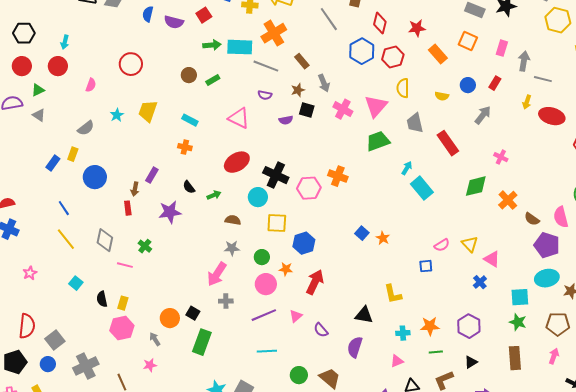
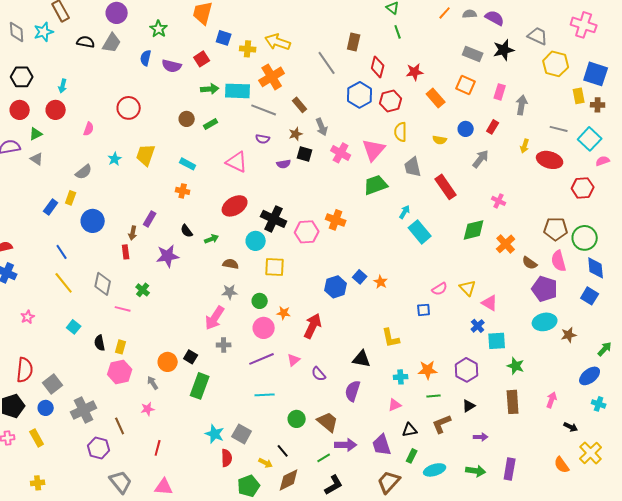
gray line: (543, 79) -> (559, 129), moved
blue hexagon: (304, 243) -> (336, 287), moved
cyan square: (520, 297) -> (497, 341), moved
brown pentagon: (558, 324) -> (556, 229), moved

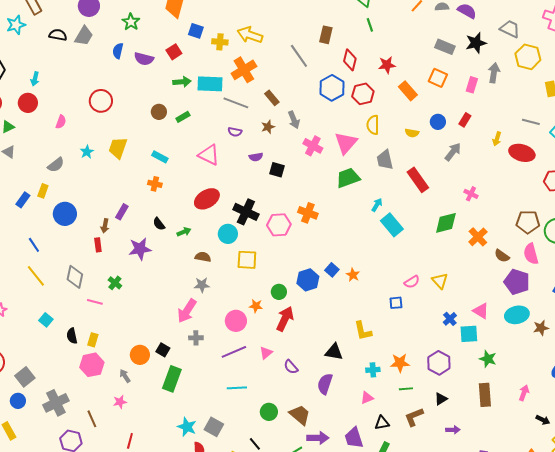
gray arrow: (522, 105) -> (494, 73), moved
black square: (305, 154) -> (277, 170), moved
green circle: (260, 301) -> (279, 292), moved
pink triangle: (490, 303) -> (481, 311), moved

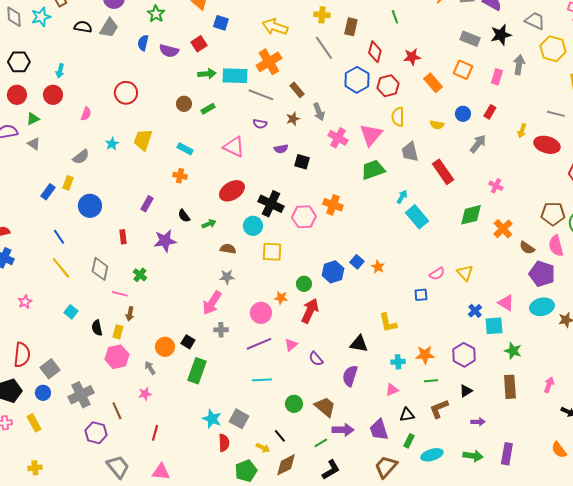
yellow cross: (220, 42) -> (322, 15), moved
brown arrow: (105, 226) -> (130, 314), moved

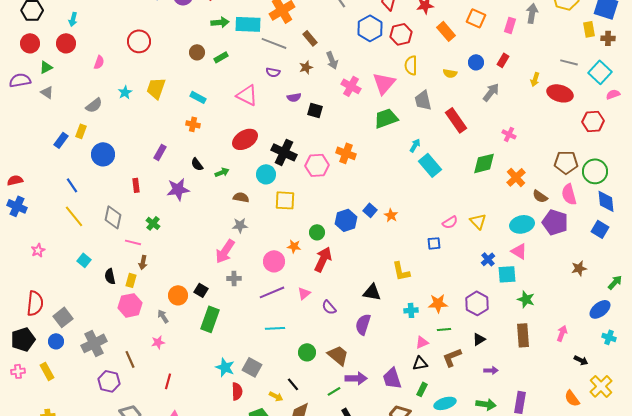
cyan ellipse: (542, 307) -> (522, 224), moved
pink triangle: (392, 390) -> (422, 342), moved

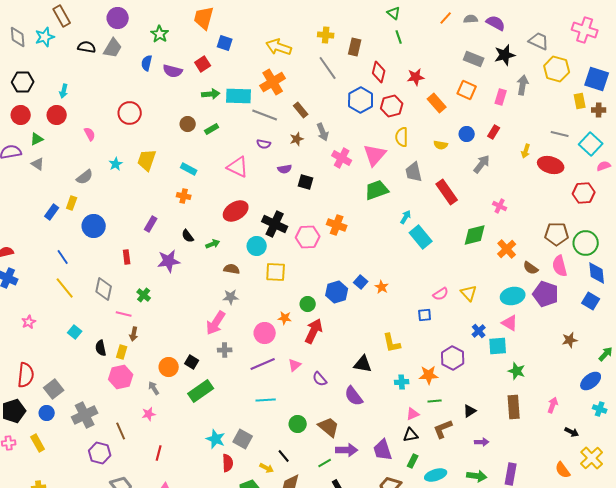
pink semicircle: (99, 62) -> (90, 134), turned -48
purple hexagon: (477, 303) -> (453, 358), moved
green rectangle: (210, 319) -> (201, 391), turned 35
purple semicircle: (363, 324) -> (354, 396), turned -55

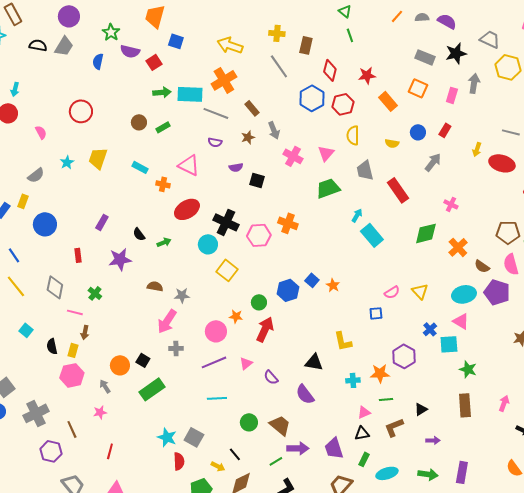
purple semicircle: (173, 71) -> (130, 51), moved
pink triangle: (375, 155) -> (326, 153), size x0.7
orange cross: (184, 196) -> (163, 184), moved
brown semicircle: (232, 269) -> (155, 286), moved
yellow square: (276, 272) -> (227, 270), turned 35

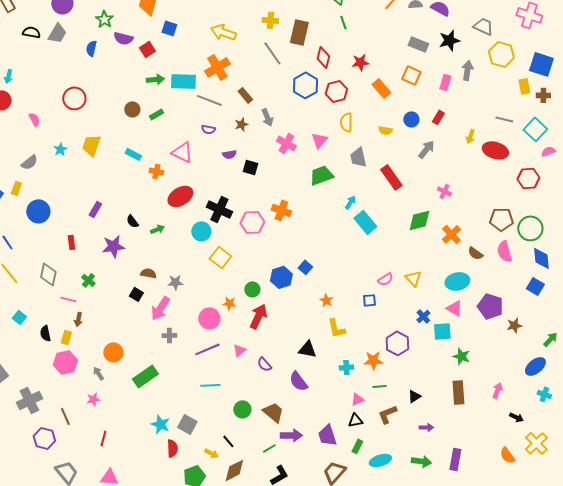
brown rectangle: (306, 45) -> (299, 32), size x1.4
orange star: (333, 285) -> (326, 300), moved
purple pentagon: (497, 292) -> (490, 306), moved
black square: (143, 360) -> (136, 294), moved

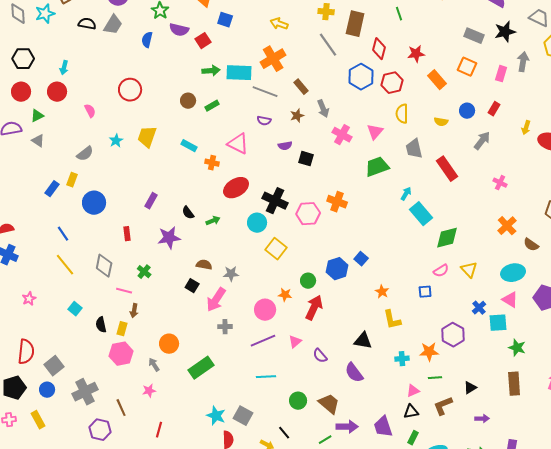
yellow arrow: (223, 32) -> (279, 24), size x0.7
green diamond: (419, 220) -> (447, 238), moved

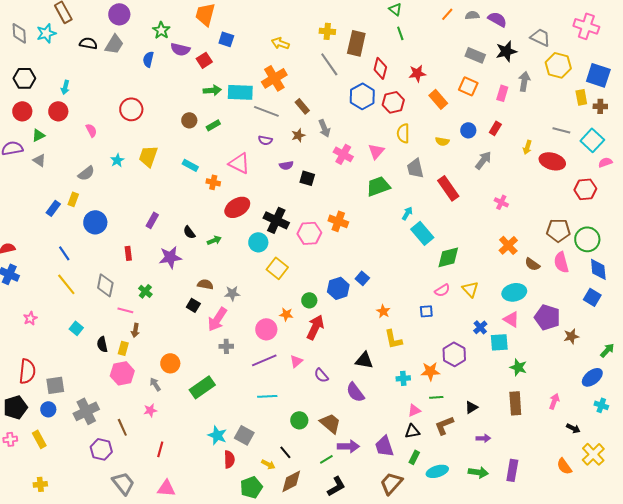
gray square: (54, 366) -> (55, 385), turned 30

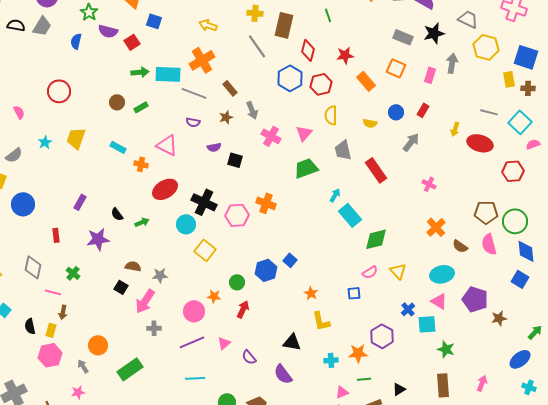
red arrow: (315, 327) -> (243, 309), size x0.7

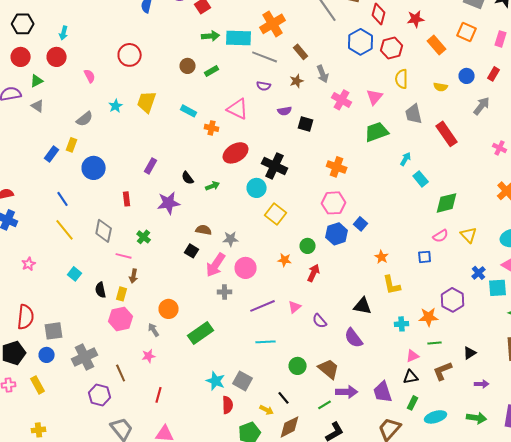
pink hexagon: (237, 215) -> (334, 203), moved
cyan rectangle: (350, 215) -> (421, 179), size x0.7
pink circle: (194, 311) -> (246, 268), moved

